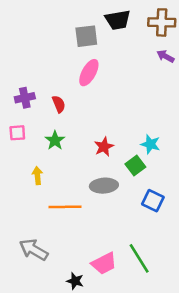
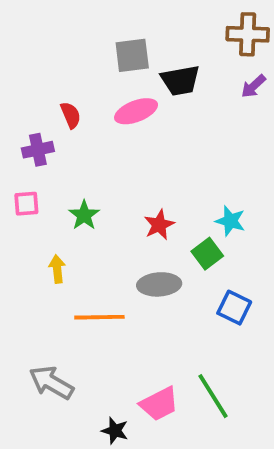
black trapezoid: (118, 20) -> (180, 80), moved
purple arrow: (165, 56) -> (253, 86), turned -72
pink ellipse: (89, 73) -> (136, 111), turned 40
red semicircle: (59, 104) -> (71, 115), moved

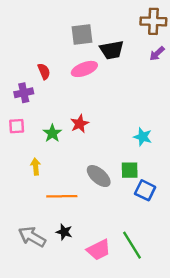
red star: (159, 225) -> (80, 124), moved
green square: (207, 254) -> (130, 170), moved, turned 36
gray ellipse: (159, 284) -> (99, 176), turned 45
black star: (115, 431) -> (64, 232), moved

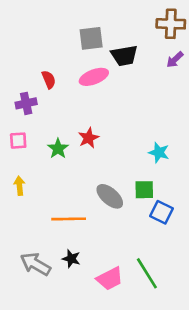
yellow arrow: (36, 167) -> (20, 186), moved

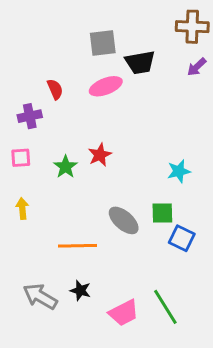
cyan star: (159, 153) -> (179, 171), turned -30

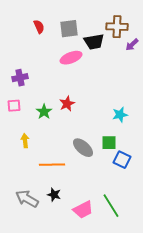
brown cross: (192, 27) -> (117, 27), moved
red semicircle: (55, 89) -> (39, 27), moved
yellow arrow: (22, 208) -> (25, 141), moved

